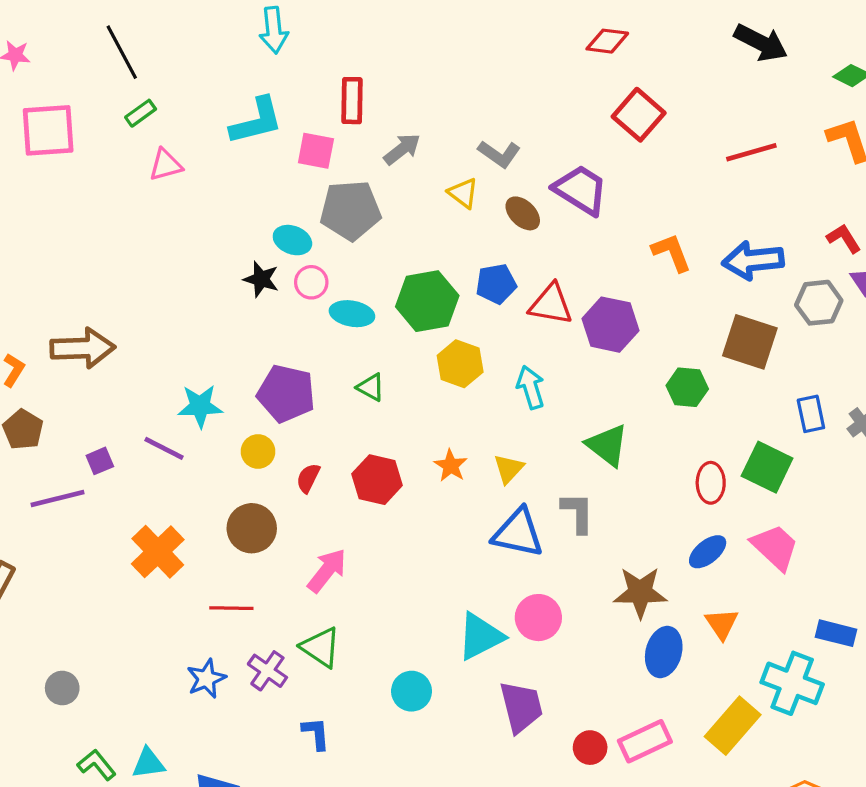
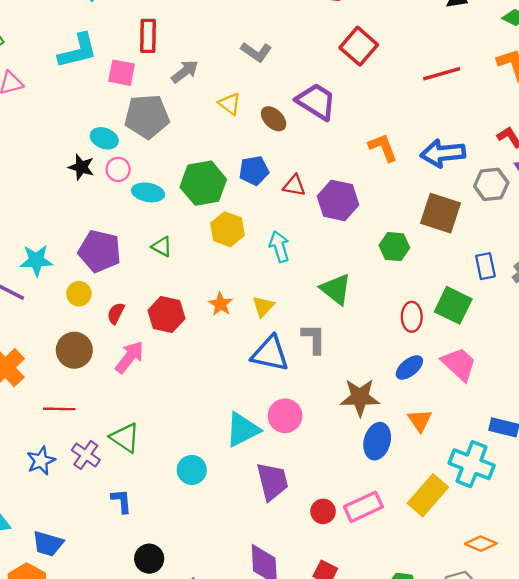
gray L-shape: (499, 154) -> (256, 52), moved
red triangle: (551, 304) -> (294, 186), size x0.7
pink arrow: (327, 571) -> (130, 357), moved

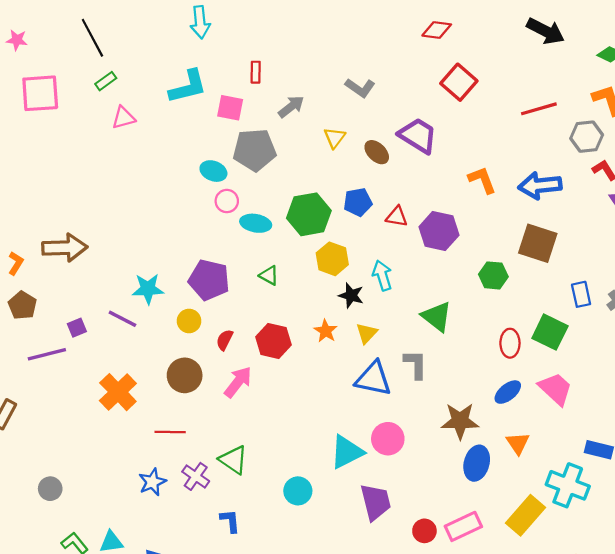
red rectangle: (148, 36) -> (256, 72), size x0.7
yellow triangle: (230, 104) -> (335, 138), turned 30
black star: (81, 167) -> (351, 295), moved
gray hexagon: (491, 184) -> (587, 137), moved

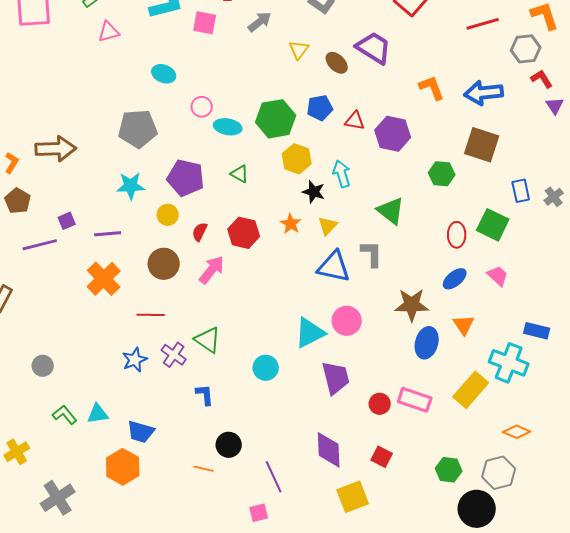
gray pentagon: (255, 150) -> (138, 129), moved
cyan ellipse: (213, 171) -> (164, 74), moved
purple line: (122, 319) -> (108, 234), moved, turned -32
pink trapezoid: (556, 389) -> (498, 276), size x0.7
pink rectangle: (463, 526) -> (415, 400), turned 44

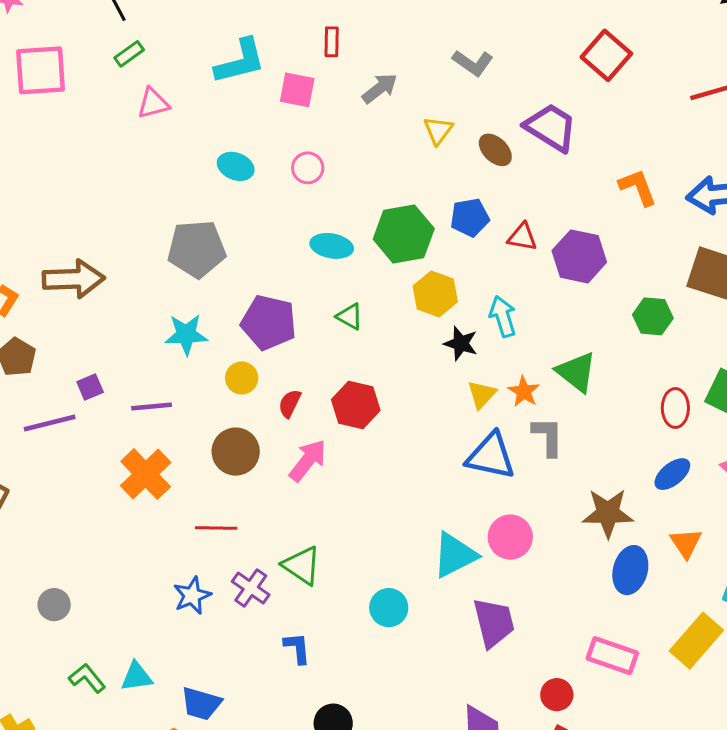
pink circle: (202, 107) -> (308, 168), moved
orange star: (291, 224) -> (524, 391), moved
red circle: (380, 404) -> (557, 695), moved

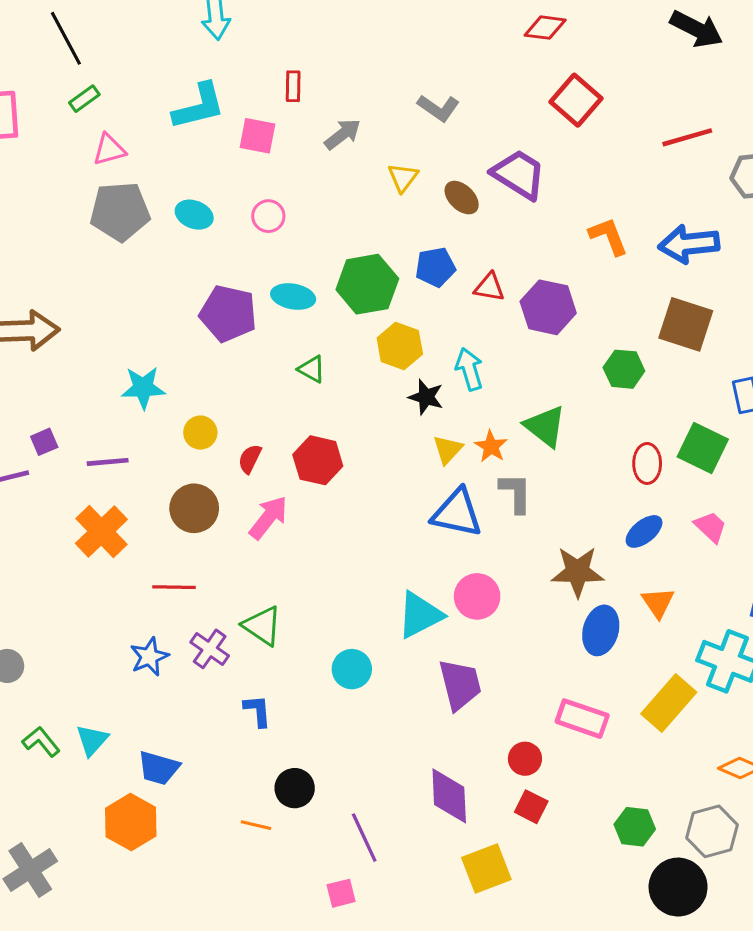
gray pentagon: (197, 249) -> (120, 211), moved
purple pentagon: (269, 322) -> (228, 314), moved
cyan triangle: (137, 677) -> (92, 740), turned -40

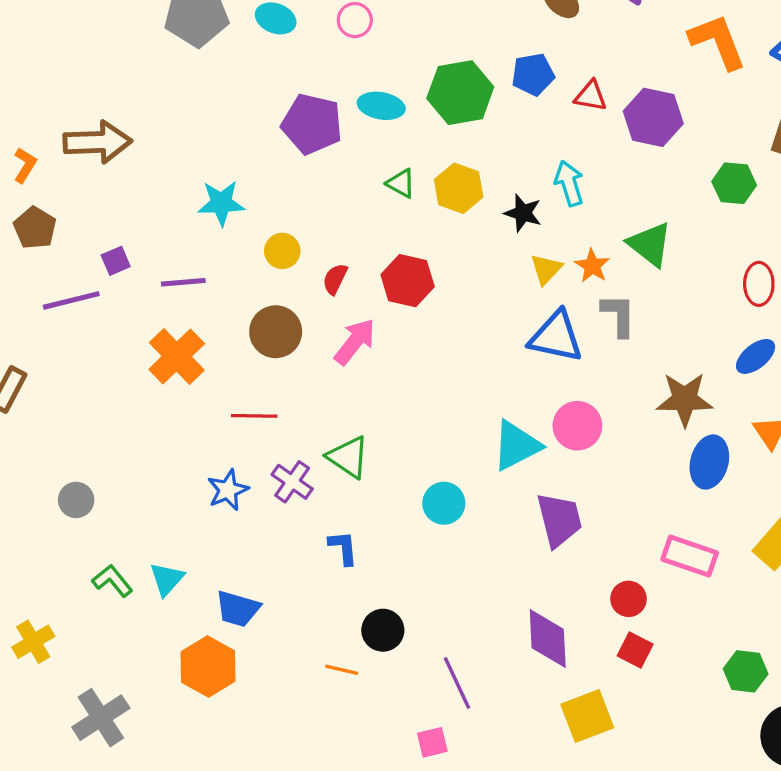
orange L-shape: (608, 236) -> (718, 42), size x1.4
yellow hexagon: (400, 346) -> (459, 188), moved

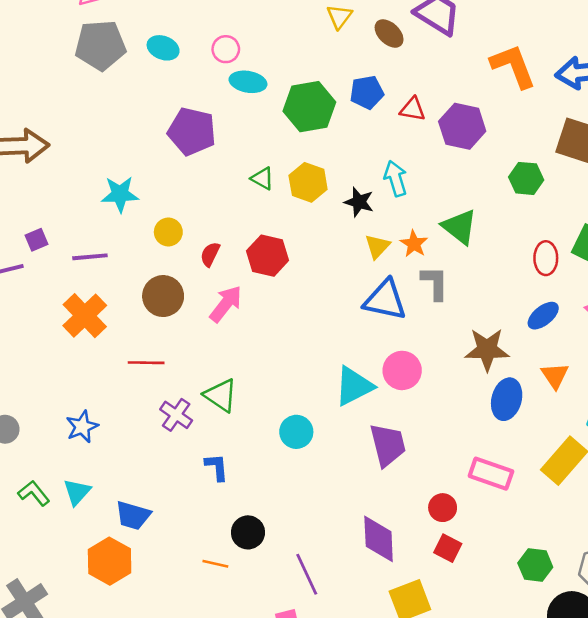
cyan ellipse: (381, 106) -> (248, 82), moved
blue star: (228, 490) -> (82, 427), moved

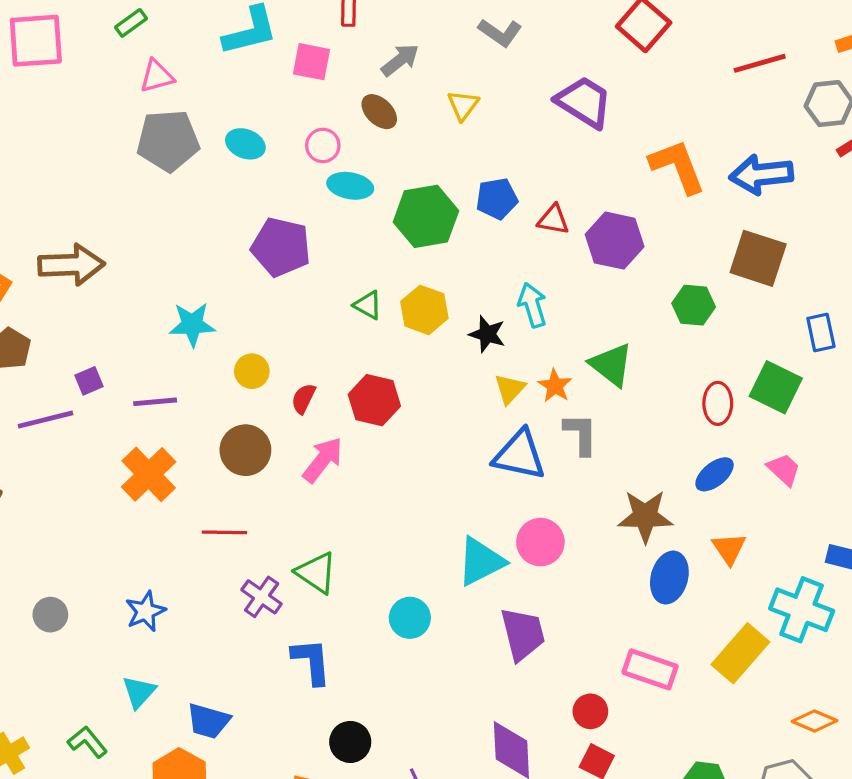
brown ellipse: (389, 33) -> (379, 112), moved
blue L-shape: (217, 467) -> (312, 661), size x1.4
green L-shape: (34, 493) -> (87, 742), moved

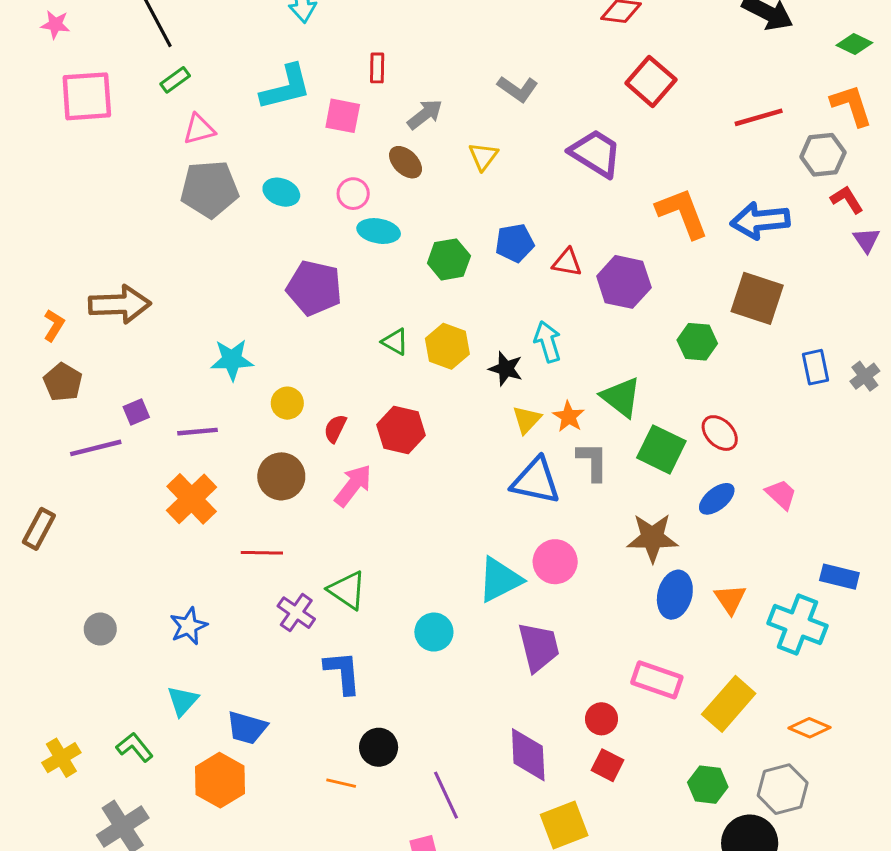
green hexagon: (426, 216) -> (449, 259), size x0.7
green square: (776, 387) -> (661, 449), moved
red ellipse: (718, 403) -> (720, 433), turned -45
orange triangle: (729, 549) -> (730, 599), moved
yellow rectangle: (740, 653) -> (729, 704), moved

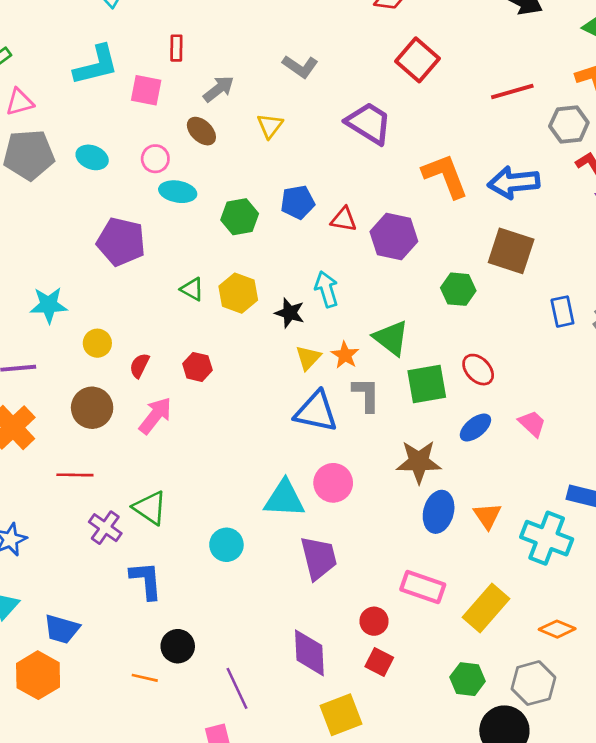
red hexagon: (401, 430) -> (197, 367), size x0.7
green square: (661, 449) -> (427, 384), turned -36
cyan triangle: (500, 580) -> (284, 499), turned 30

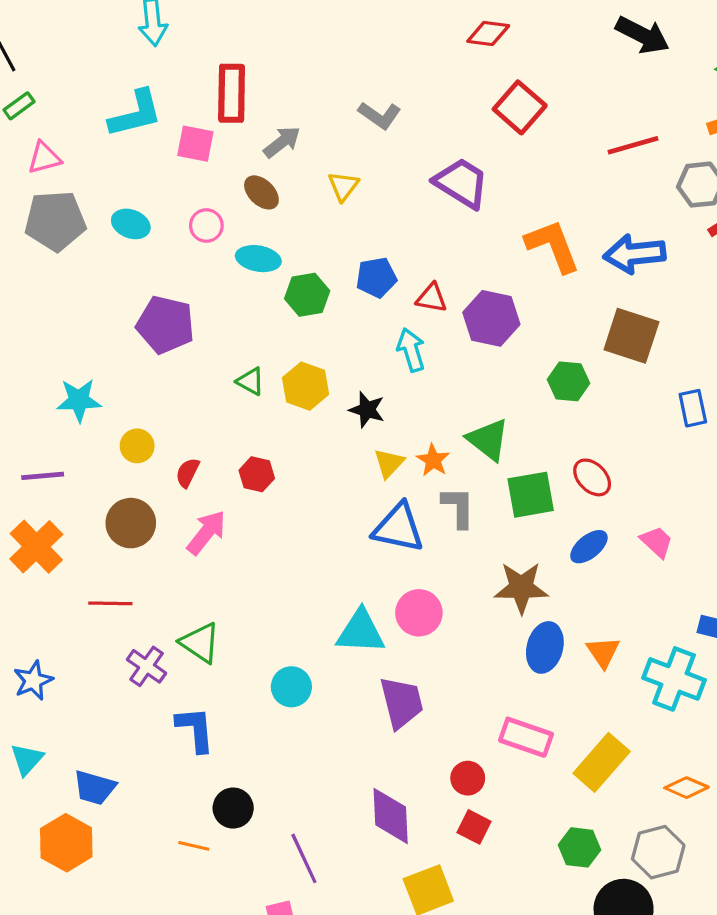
red rectangle: (176, 48) -> (232, 93), size x1.8
cyan ellipse: (178, 192) -> (258, 259), moved
cyan arrow: (327, 289) -> (411, 350), moved

